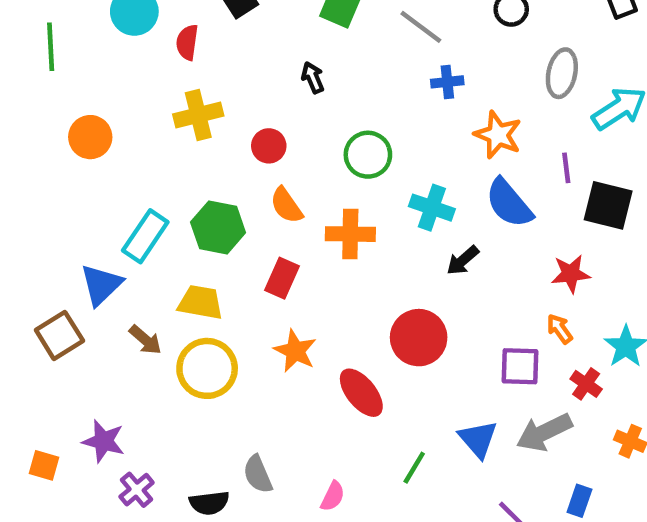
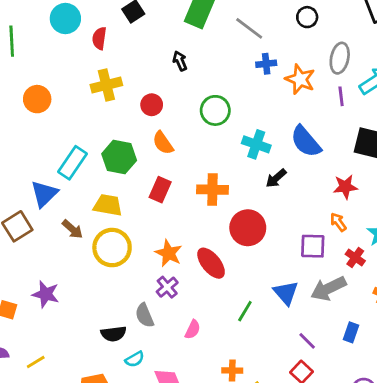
orange star: (498, 135) -> (300, 79), moved
purple line: (566, 168) -> (341, 96), moved
orange cross: (350, 234) -> (212, 190), moved
orange star: (295, 351) -> (169, 253), moved
purple cross: (137, 490) -> (167, 287), moved

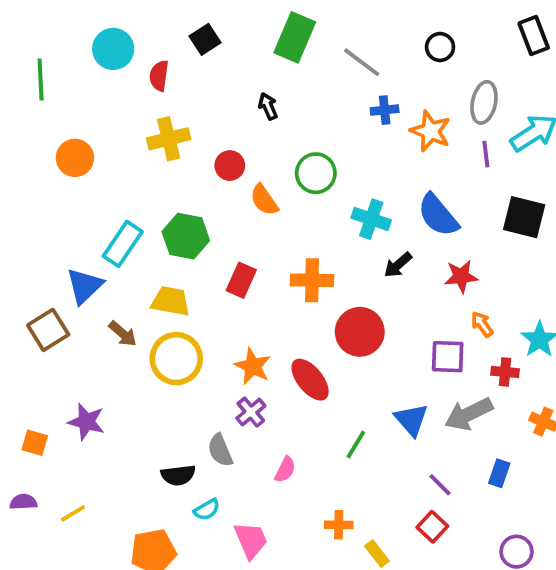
orange semicircle: (163, 143) -> (264, 200), moved
red star: (345, 187) -> (461, 276), moved
red cross: (355, 257) -> (505, 372), turned -30

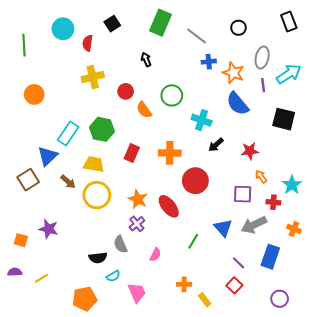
orange circle: (75, 158) -> (34, 94), moved
blue semicircle: (438, 215) -> (237, 104), moved
blue rectangle: (499, 473) -> (270, 257), size x1.6

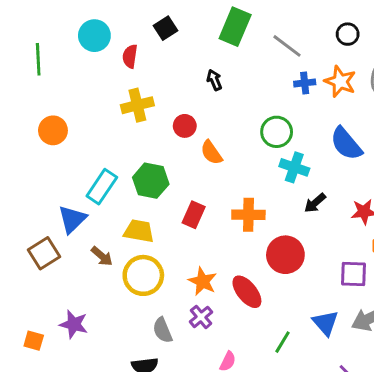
orange star: (233, 73) -> (340, 81), moved
green circle: (172, 95) -> (277, 132), moved
gray semicircle: (120, 244) -> (163, 330), moved

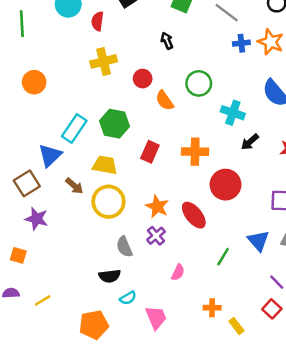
green circle: (277, 132) -> (199, 83), moved
purple star: (74, 324) -> (37, 219), moved

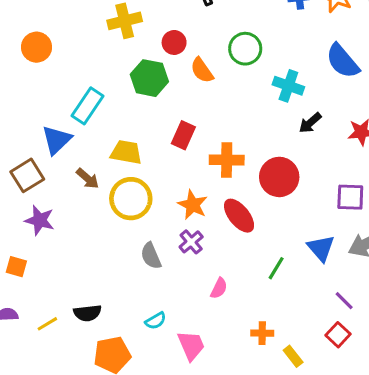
green hexagon: (115, 124) -> (149, 78), moved
orange cross: (195, 152) -> (227, 160), moved
black semicircle: (110, 276) -> (88, 313), moved

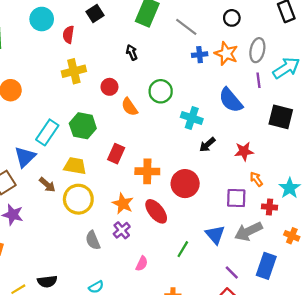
green hexagon: (149, 78) -> (83, 126), moved

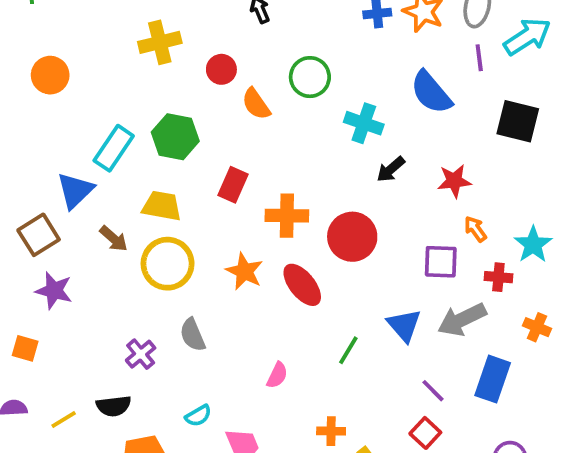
purple cross: (122, 230) -> (141, 354), moved

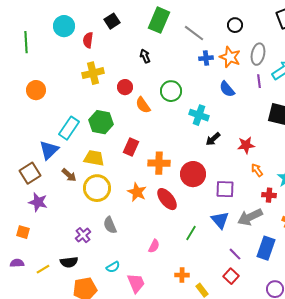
blue semicircle: (431, 92) -> (227, 89), moved, size x0.7
purple square: (441, 262) -> (225, 189), moved

